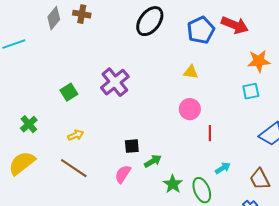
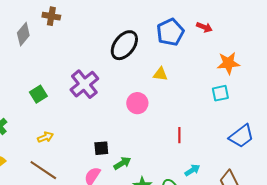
gray diamond: (54, 18) -> (23, 34), moved
black ellipse: (150, 21) -> (124, 45), moved
red arrow: (235, 25) -> (204, 27), size x0.6
pink circle: (190, 109) -> (137, 103), moved

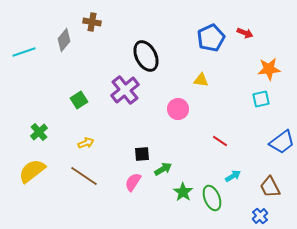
black ellipse: (124, 45) -> (146, 56), moved, turned -64
red line: (179, 135) -> (220, 141), turned -56

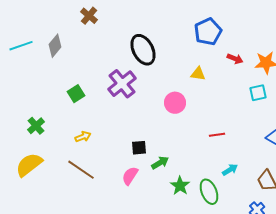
brown cross: (92, 22) -> (89, 16), turned 30
red arrow: (245, 33) -> (235, 59), moved
gray diamond: (64, 40) -> (55, 46), moved
red line: (220, 141) -> (217, 135), turned -42

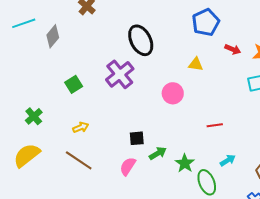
cyan line: (21, 46) -> (24, 23), moved
green star: (180, 186) -> (185, 163), moved

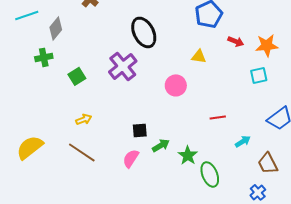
green cross: (34, 116) -> (44, 57), moved, turned 30
cyan arrow: (228, 160) -> (243, 141), moved

